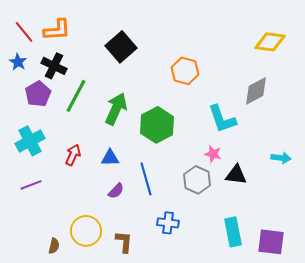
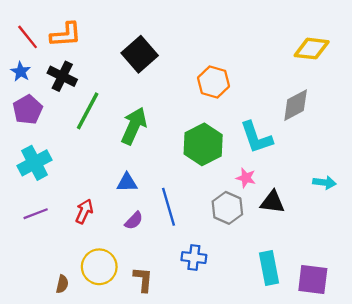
purple pentagon: (38, 94) -> (28, 110), moved
green hexagon: (157, 125) -> (203, 144), moved
red arrow: (73, 155) -> (84, 211), moved

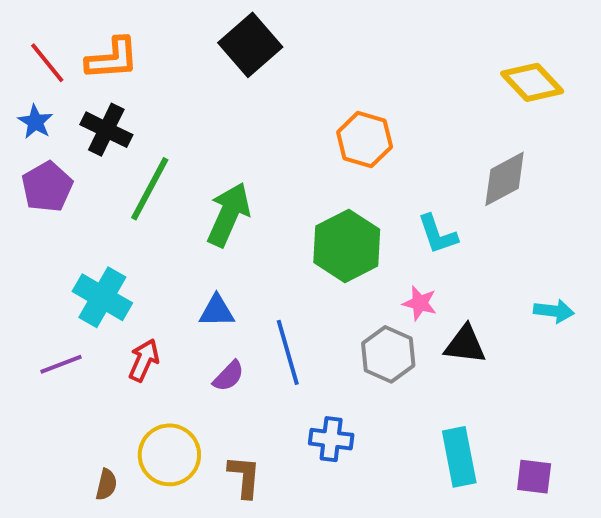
yellow diamond: (312, 49) -> (532, 82), turned 40
black square: (140, 54) -> (250, 45), moved
cyan L-shape: (256, 137) -> (437, 234), size x0.7
cyan cross: (35, 163) -> (102, 297), moved, turned -32
purple square: (313, 279) -> (534, 477), size x0.7

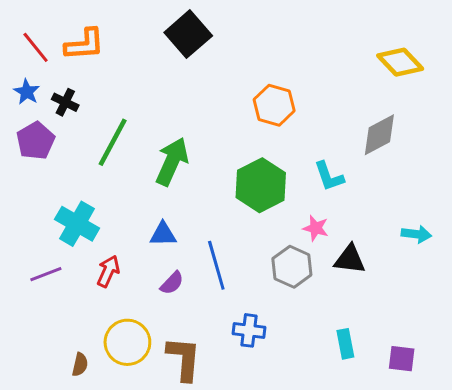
black cross: (106, 130) -> (65, 102), moved, size x0.7
cyan rectangle: (459, 457) -> (345, 344), size x0.7
brown L-shape: (244, 477) -> (184, 359), size x1.4

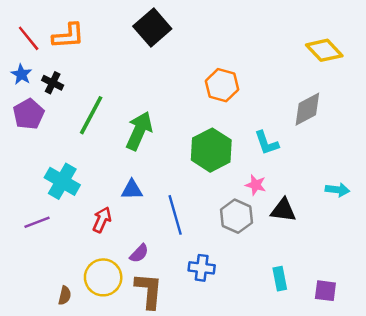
red arrow: (108, 271) -> (102, 220), moved
purple semicircle: (172, 283) -> (139, 253), moved

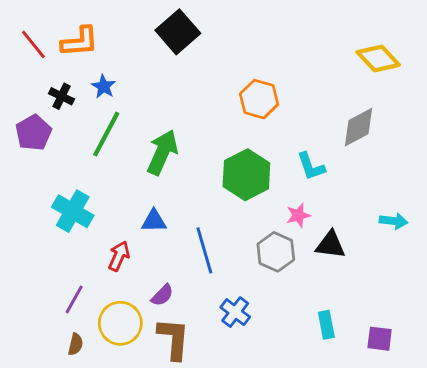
blue star: (21, 74) -> (104, 86), moved
pink star: (256, 185) -> (298, 215), turned -30
purple line: (37, 222) -> (74, 299), moved, turned -40
blue cross: (202, 268) -> (235, 312), turned 30

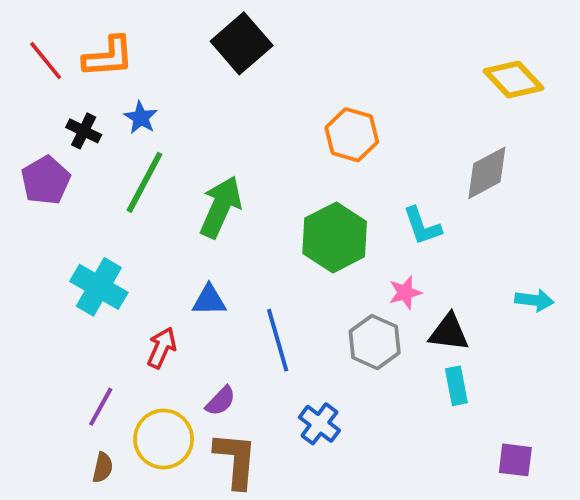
cyan rectangle: (326, 325) -> (456, 386), moved

